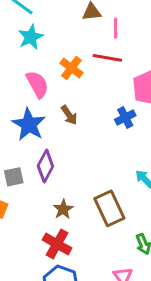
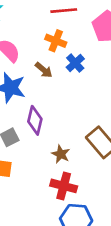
orange cross: (71, 68) -> (56, 41), moved
blue cross: (125, 117) -> (75, 63), moved

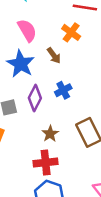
blue cross: (75, 63) -> (63, 90), moved
red cross: (64, 186) -> (46, 163), turned -35

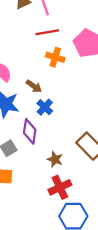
orange cross: (71, 32) -> (55, 57), moved
blue cross: (63, 90) -> (45, 107), moved

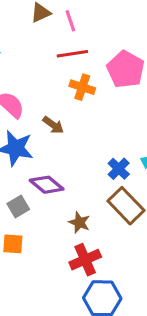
blue cross: (45, 107) -> (119, 169), moved
purple diamond: (30, 131) -> (47, 185), turned -60

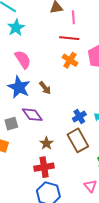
brown arrow: (53, 125) -> (45, 88), moved

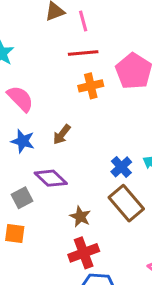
orange cross: (70, 60) -> (91, 86), turned -35
blue star: (19, 87) -> (23, 141), size x0.7
brown arrow: (45, 88) -> (62, 134), turned 88

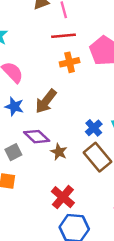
brown arrow: (62, 134) -> (46, 101), size x1.5
brown star: (80, 217) -> (59, 152), moved
red cross: (84, 253) -> (63, 197), turned -30

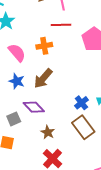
orange cross: (70, 62) -> (44, 46), moved
brown star: (59, 152) -> (48, 132), moved

